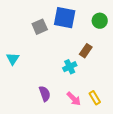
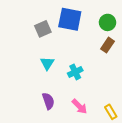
brown rectangle: (86, 51) -> (108, 45), moved
cyan triangle: (13, 59) -> (47, 63), moved
yellow rectangle: (95, 98) -> (111, 112), moved

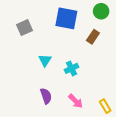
green circle: (108, 22) -> (101, 11), moved
gray square: (43, 29) -> (25, 28), moved
brown rectangle: (108, 45) -> (93, 37), moved

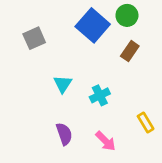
green circle: (101, 11) -> (127, 15), moved
blue square: (66, 18) -> (93, 25), turned 30
yellow rectangle: (105, 106) -> (146, 122), moved

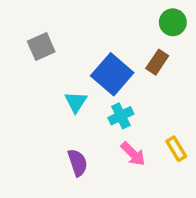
green circle: (127, 15) -> (173, 22), moved
blue square: (93, 25) -> (112, 74), moved
pink arrow: (106, 141) -> (133, 154), moved

